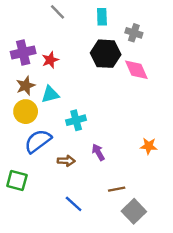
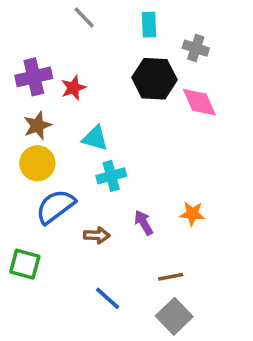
cyan triangle: (50, 94) -> (95, 138), moved, turned 30
orange star: (149, 146) -> (192, 214), moved
gray square: (134, 211) -> (174, 316), moved

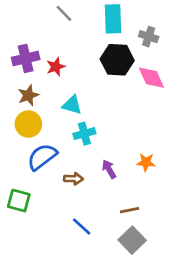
cyan rectangle: (149, 25) -> (113, 19), size x1.5

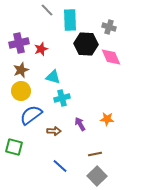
cyan rectangle: (113, 19) -> (70, 20), moved

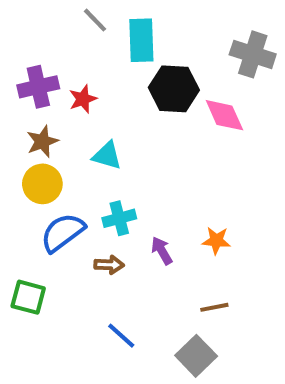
gray cross: (109, 27) -> (253, 54), moved, size x1.5
cyan cross: (62, 98) -> (119, 218), moved
brown line: (95, 154) -> (214, 307), moved

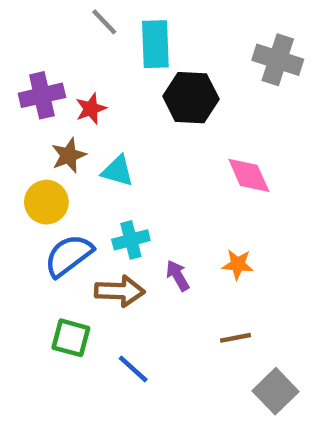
pink diamond: (224, 115) -> (249, 175), moved
brown star: (42, 141) -> (69, 155), moved
brown arrow: (109, 265) -> (120, 291), size x1.5
green square: (28, 297) -> (71, 338), moved
gray square: (196, 356) -> (276, 391), moved

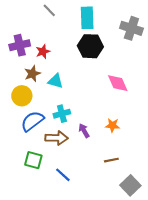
cyan rectangle: (155, 44) -> (87, 18), moved

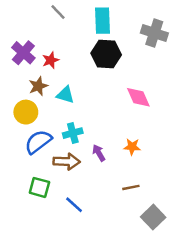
purple cross: (20, 45) -> (23, 53), turned -36

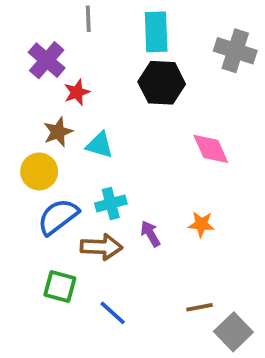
gray line: (58, 12) -> (88, 19), turned 42
purple cross: (23, 53) -> (47, 60), moved
brown line: (131, 187) -> (199, 307), moved

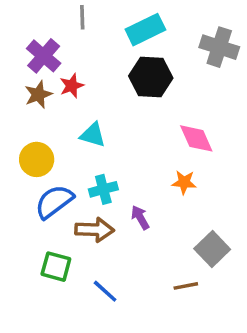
cyan rectangle: (156, 32) -> (145, 30), turned 66
brown star: (58, 132) -> (38, 95), moved
orange star: (201, 224) -> (184, 182), moved
gray square: (233, 332) -> (212, 249), moved

